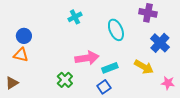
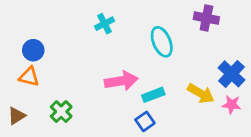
blue cross: (160, 43) -> (232, 74), moved
green cross: (65, 80) -> (61, 112), moved
pink star: (168, 83) -> (232, 105), moved

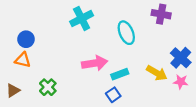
cyan cross: (104, 24) -> (82, 18), size x1.5

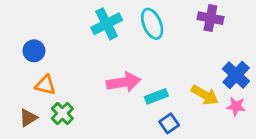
cyan ellipse: (126, 33) -> (152, 24), moved
orange triangle: (23, 60) -> (45, 85), moved
brown triangle: (13, 90) -> (28, 118), moved
blue square: (113, 95) -> (169, 123), moved

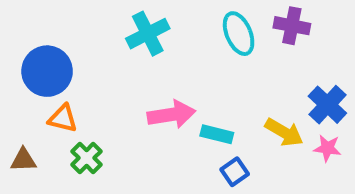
cyan ellipse: (152, 24) -> (239, 34), moved
blue circle: (34, 51) -> (47, 71), size x1.6
cyan rectangle: (156, 96) -> (217, 134), turned 35
brown triangle: (28, 118) -> (23, 160), moved, turned 30

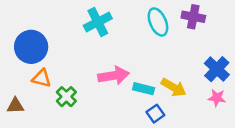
yellow arrow: (284, 132) -> (174, 87), moved
green cross: (87, 158) -> (66, 97), moved

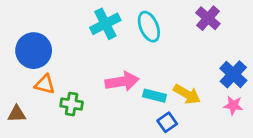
purple cross: (193, 17) -> (208, 18), turned 30
cyan ellipse: (158, 22) -> (149, 27), moved
green cross: (66, 97) -> (72, 104), turned -36

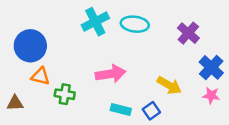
purple cross: (208, 18) -> (188, 33), moved
cyan ellipse: (149, 27) -> (135, 24), turned -60
cyan rectangle: (155, 96) -> (121, 109), moved

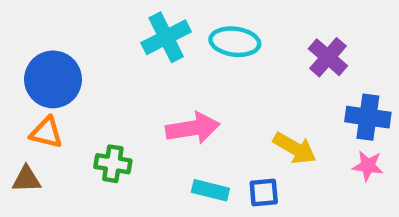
blue cross: (211, 67) -> (368, 117), turned -35
orange triangle: (41, 76) -> (46, 133), moved
blue square: (151, 111) -> (264, 192), turned 30

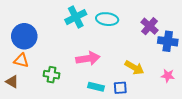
blue cross: (368, 117) -> (168, 41), moved
brown triangle: (26, 179) -> (12, 82), turned 32

